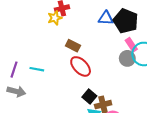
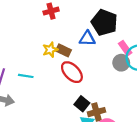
yellow star: (55, 18) -> (50, 50), moved
blue triangle: (106, 18) -> (87, 39), moved
black pentagon: (126, 21) -> (104, 22), moved

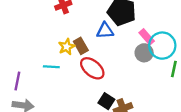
brown rectangle: (63, 50) -> (81, 46), turned 40
cyan line: (26, 76) -> (51, 67), moved

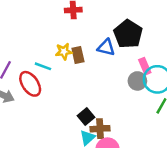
red ellipse: (92, 68) -> (30, 84), moved

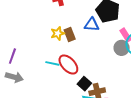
cyan line: (43, 66) -> (52, 63), moved
red ellipse: (30, 84) -> (68, 65), moved

